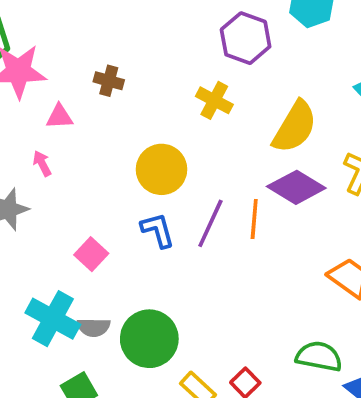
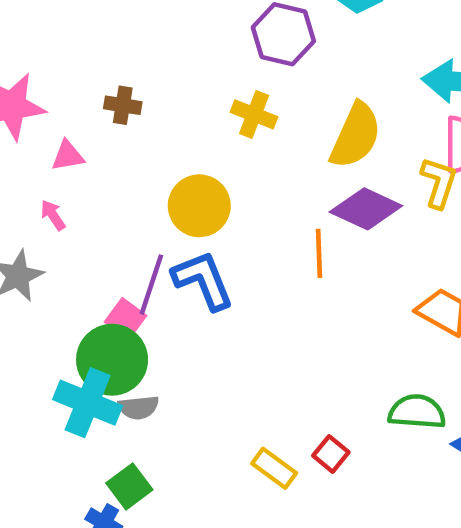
purple line: (210, 223) -> (151, 285), moved
blue L-shape: (158, 230) -> (203, 280), size x1.4
green circle: (149, 339) -> (112, 360), moved

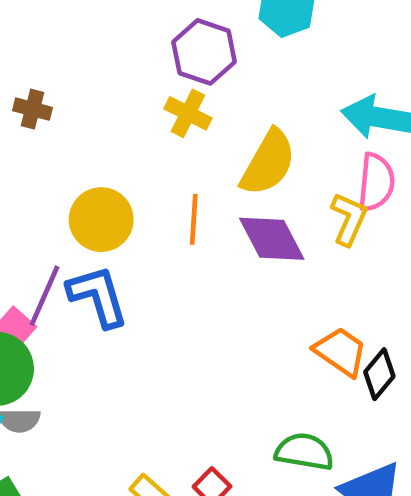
yellow cross: (254, 114) -> (188, 113), moved
purple diamond: (366, 209) -> (272, 239), turned 32
orange line: (319, 253) -> (194, 219), moved

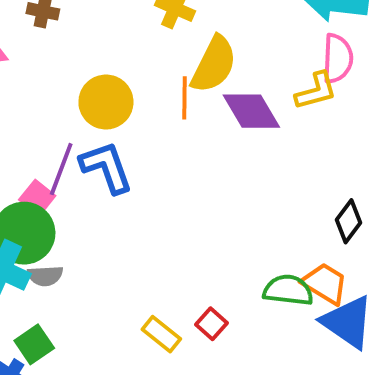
yellow semicircle: (268, 163) -> (214, 64), moved
yellow L-shape: (349, 219) -> (316, 91), turned 54
orange trapezoid: (341, 352) -> (325, 283), moved

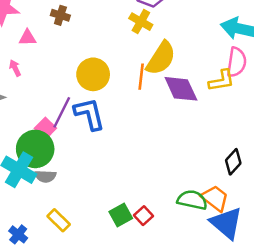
yellow rectangle: (161, 334) -> (59, 220), moved
green square: (34, 344) -> (121, 215), moved

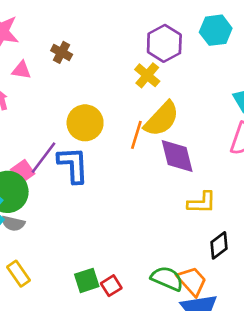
yellow L-shape: (221, 81) -> (202, 203), moved

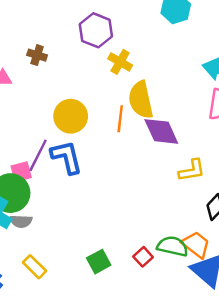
purple hexagon: (164, 43) -> (96, 30), moved
yellow semicircle: (162, 119) -> (141, 100), turned 135
pink square: (23, 172) -> (21, 172), turned 30
red square: (111, 286) -> (143, 257), moved

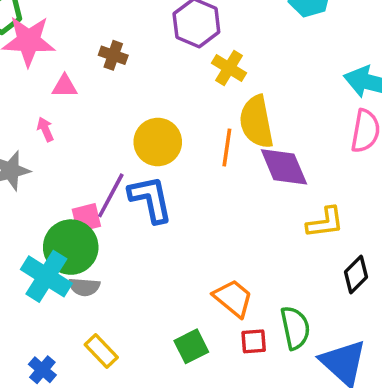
orange trapezoid: (196, 245) -> (233, 298), moved
green semicircle: (173, 246) -> (295, 328), turned 64
red square: (143, 257) -> (254, 341), turned 36

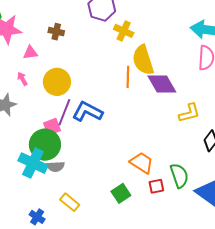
yellow circle: (158, 142) -> (57, 82), moved
blue L-shape: (151, 199) -> (88, 112), turned -44

